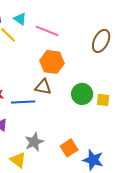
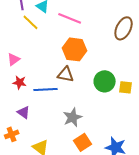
gray star: (34, 142) -> (73, 117), moved
orange square: (69, 148) -> (83, 142), moved

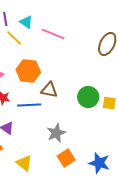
orange hexagon: (75, 49) -> (28, 71), moved

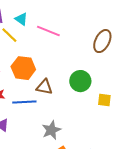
green circle: (88, 97) -> (80, 81), moved

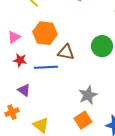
gray star: (51, 130) -> (88, 95), moved

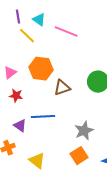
brown triangle: (66, 52) -> (62, 88), turned -30
blue line: (46, 67) -> (43, 117), moved

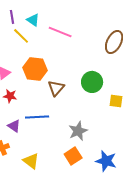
brown triangle: (62, 88) -> (56, 88), turned -30

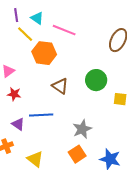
orange hexagon: (35, 69) -> (44, 53), moved
brown triangle: (56, 88) -> (60, 86), turned -36

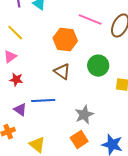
pink line: (64, 30) -> (90, 20), moved
yellow line: (25, 34) -> (15, 33), moved
orange hexagon: (44, 53) -> (65, 40), moved

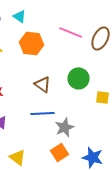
orange hexagon: (65, 40) -> (32, 43), moved
blue line: (43, 101) -> (43, 113), moved

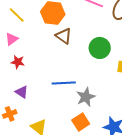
brown triangle: (43, 84) -> (64, 36), moved

